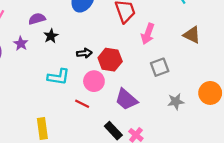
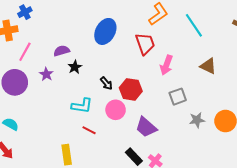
black arrow: (84, 53) -> (106, 83), turned 56
gray star: (176, 102) -> (197, 120), moved
red line: (82, 104) -> (89, 130), moved

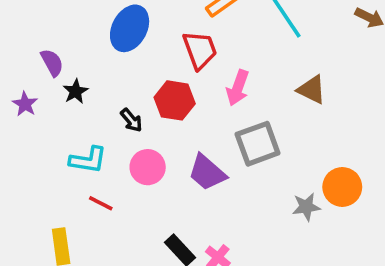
purple semicircle: (62, 51) -> (52, 63), turned 77
red hexagon: (131, 89) -> (175, 100), moved
gray square: (178, 97) -> (258, 144), size x1.4
gray star: (197, 120) -> (306, 207), moved
purple trapezoid: (146, 127) -> (207, 173), moved

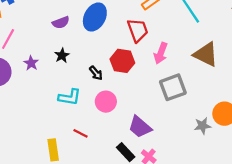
purple semicircle: (52, 63) -> (61, 22), moved, turned 98
brown triangle: (312, 90) -> (206, 54), size x1.4
purple trapezoid: (207, 173) -> (140, 127), moved
red line: (101, 203) -> (81, 133), moved

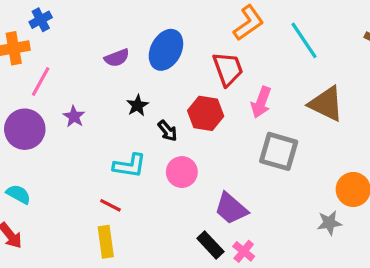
black star: (62, 55) -> (137, 105), moved
gray square: (173, 87) -> (279, 151), turned 36
gray star: (202, 126) -> (329, 223), moved
red line: (81, 133) -> (110, 205), moved

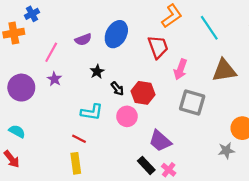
pink line: (41, 82) -> (51, 52), moved
brown triangle: (326, 104) -> (224, 70), turned -35
red hexagon: (206, 113) -> (143, 93), moved

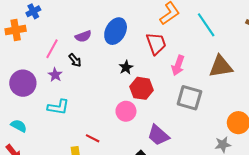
black star: (97, 72) -> (126, 68), moved
black arrow: (117, 89) -> (75, 60), moved
cyan L-shape: (92, 112) -> (58, 107), moved
red line: (79, 139) -> (93, 138), moved

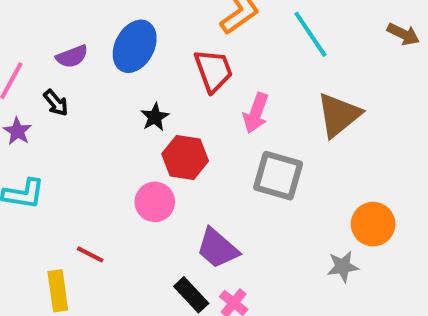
brown triangle: (221, 66) -> (339, 115), turned -30

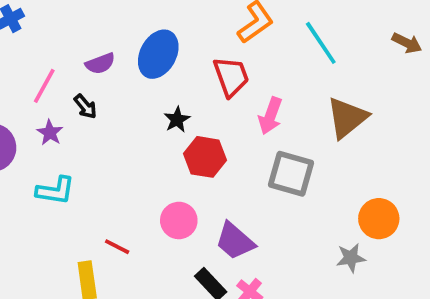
pink circle: (155, 202) -> (179, 220), moved

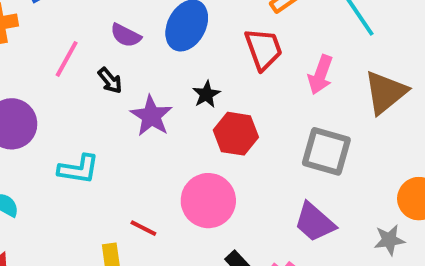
purple semicircle: (100, 63) -> (126, 35), turned 48
pink arrow: (270, 116) -> (320, 75), moved
purple star: (50, 133) -> (151, 116), moved, size x1.5
pink circle: (179, 220) -> (208, 201), size x1.4
purple trapezoid: (235, 241) -> (315, 222), moved

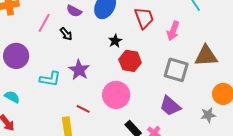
brown triangle: (385, 92) -> (206, 56), moved, turned 35
purple star: (151, 116) -> (79, 70), moved

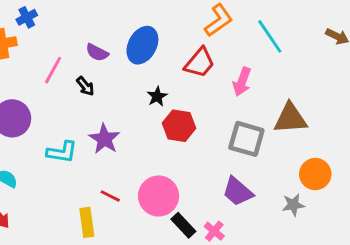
red trapezoid: (144, 18) -> (200, 63), turned 60
pink circle: (116, 95) -> (159, 196), moved

